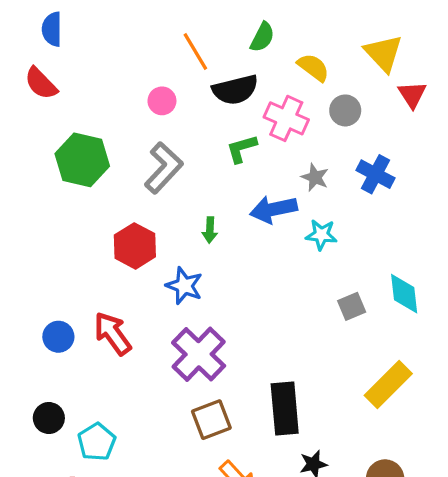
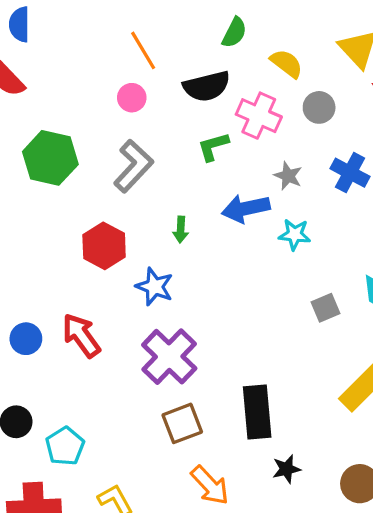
orange line: (195, 51) -> (143, 50), moved

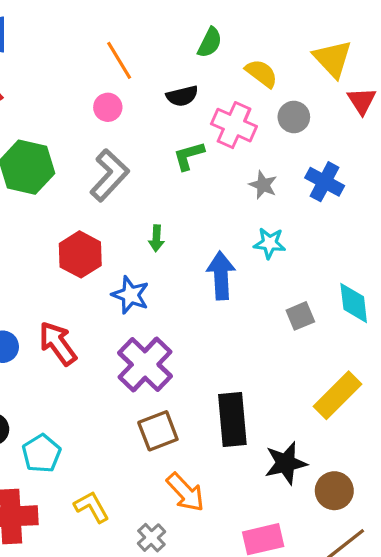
black semicircle: (207, 86) -> (182, 96), size x0.7
blue arrow: (246, 208) -> (221, 276), moved, turned 99
black star: (286, 469) -> (286, 463), moved, size x1.5

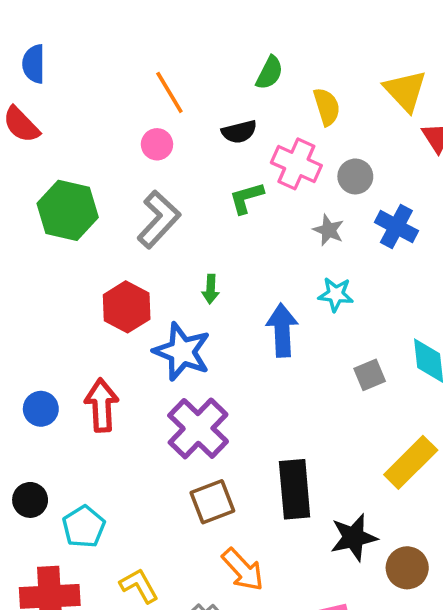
yellow semicircle: (261, 73) -> (327, 107), turned 36
gray circle: (294, 117) -> (355, 176), moved
blue star: (130, 295) -> (182, 352), size x1.4
red arrow: (58, 343) -> (102, 405), turned 33

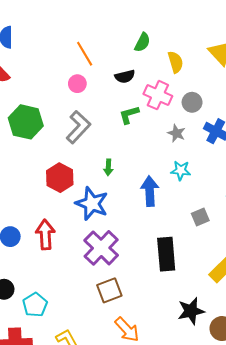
black rectangle: (295, 489) -> (166, 254), moved

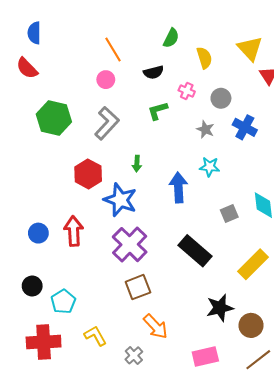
pink cross: (158, 95) -> (187, 91), size x0.6
black rectangle: (166, 254) -> (195, 251), turned -44

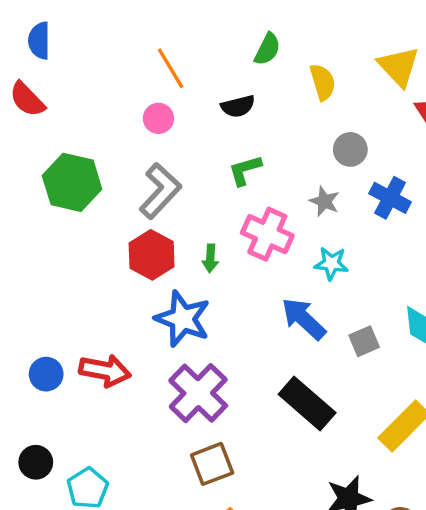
pink cross: (187, 91) -> (267, 234), moved, size x1.8
red hexagon: (88, 174) -> (152, 255), moved
blue arrow: (178, 187) -> (304, 319), moved, turned -44
red arrow: (74, 231) -> (105, 371), turned 104

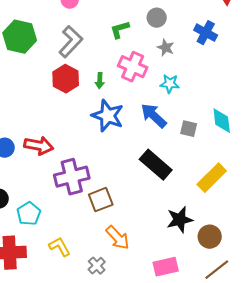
gray circle: (350, 149) -> (157, 18), moved
blue cross: (390, 198) -> (206, 33), moved
blue star: (183, 319) -> (108, 116), moved
gray square: (364, 341) -> (189, 129), turned 36
purple cross: (198, 393) -> (72, 177), moved, turned 32

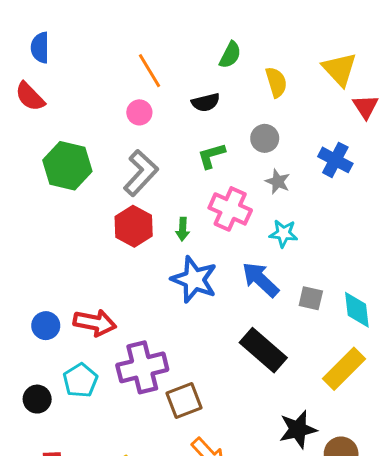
cyan diamond: (222, 121) -> (357, 310), moved
cyan pentagon: (29, 214) -> (80, 380), moved

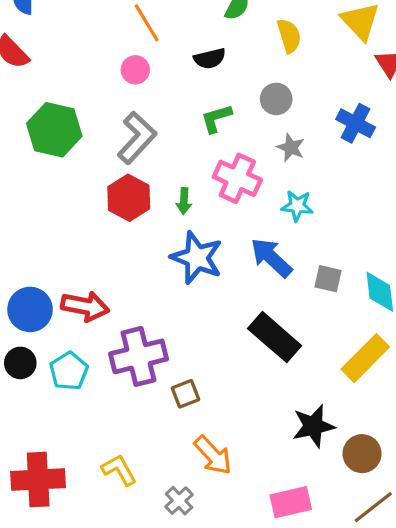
blue circle: (46, 326) -> (30, 309), size x1.4
black circle: (37, 399) -> (20, 363), moved
brown square: (184, 401) -> (185, 394), size x0.7

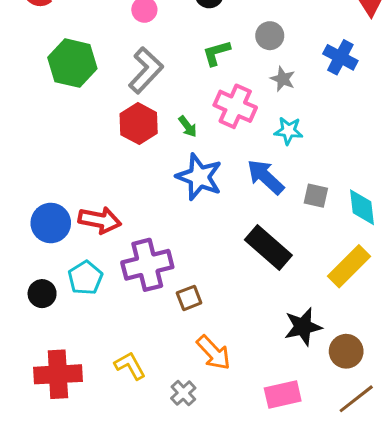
green arrow: (184, 201) -> (188, 126), turned -40
black circle: (20, 363) -> (42, 294), moved

